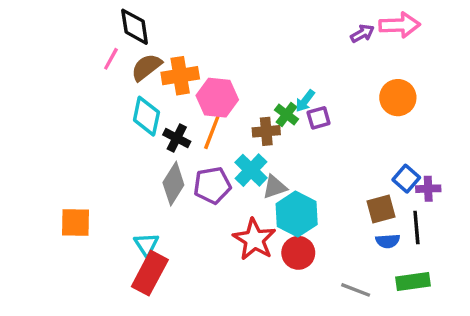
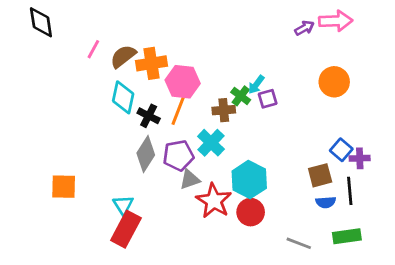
black diamond: (135, 27) -> (41, 22), moved
gray triangle: (275, 187) -> (190, 180), moved

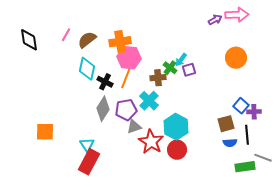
black diamond: (41, 22) -> (29, 40), moved
orange cross: (151, 63) -> (120, 42), moved
gray line: (299, 243) -> (263, 158), moved

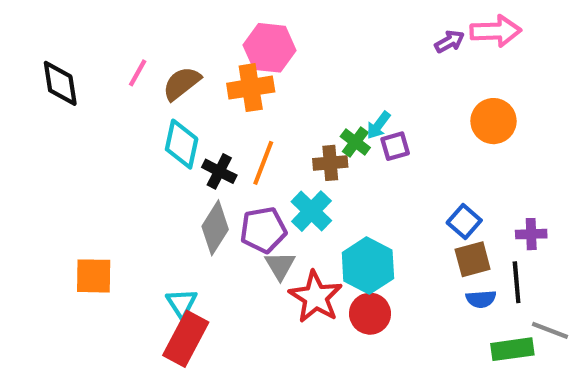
pink hexagon: (129, 58) -> (270, 48), moved
blue square: (241, 106) -> (464, 222), moved
gray triangle: (134, 127) -> (280, 266), turned -42

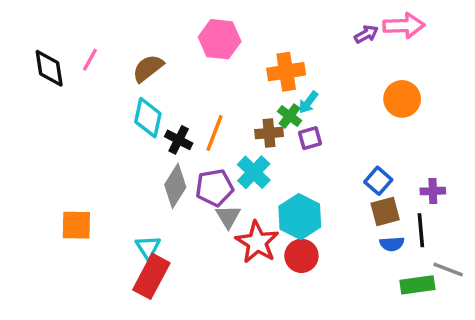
pink line: (138, 73) -> (90, 60), moved
orange cross: (251, 88) -> (286, 72), moved
purple square: (395, 146) -> (310, 138), moved

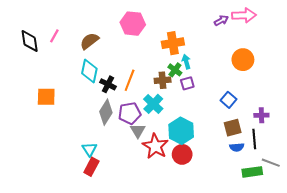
cyan arrow: (308, 102) -> (186, 62), turned 128
blue square: (378, 181) -> (228, 100), moved
orange square: (76, 225) -> (46, 97), moved
red rectangle: (151, 276) -> (91, 167), size x0.7

